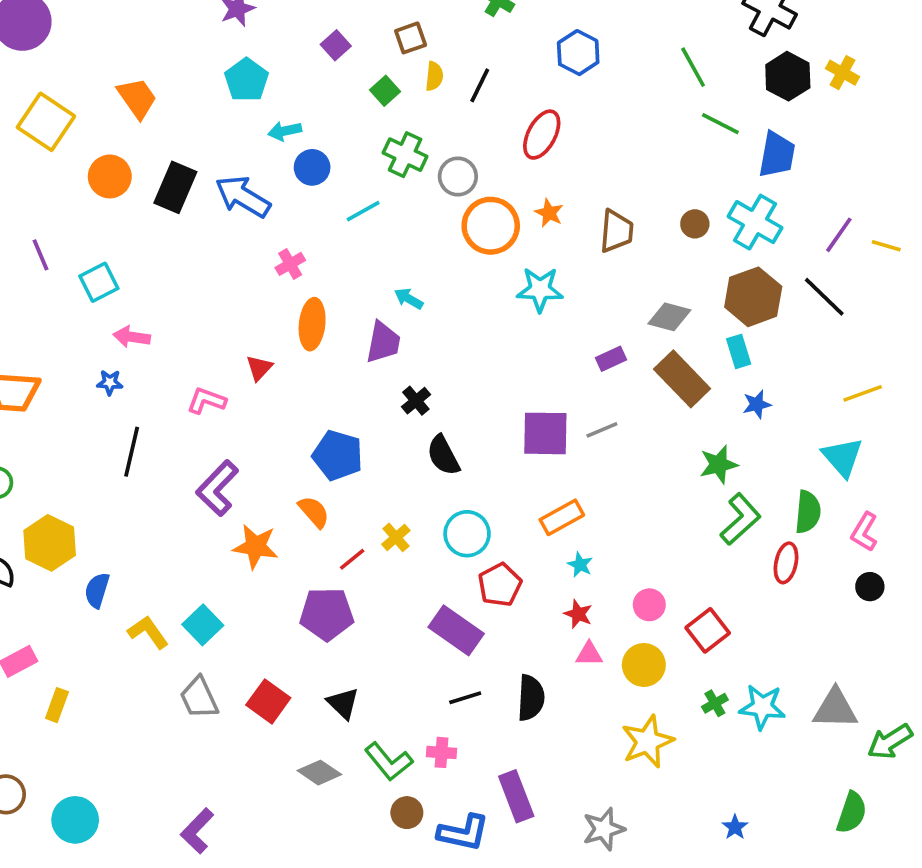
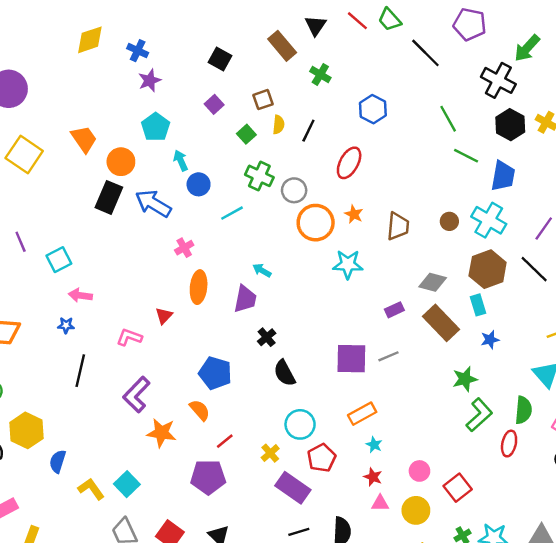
cyan arrow: (285, 131) -> (181, 160), turned 78
orange circle: (110, 176) -> (121, 162), moved
yellow cross: (396, 537) -> (270, 453), moved

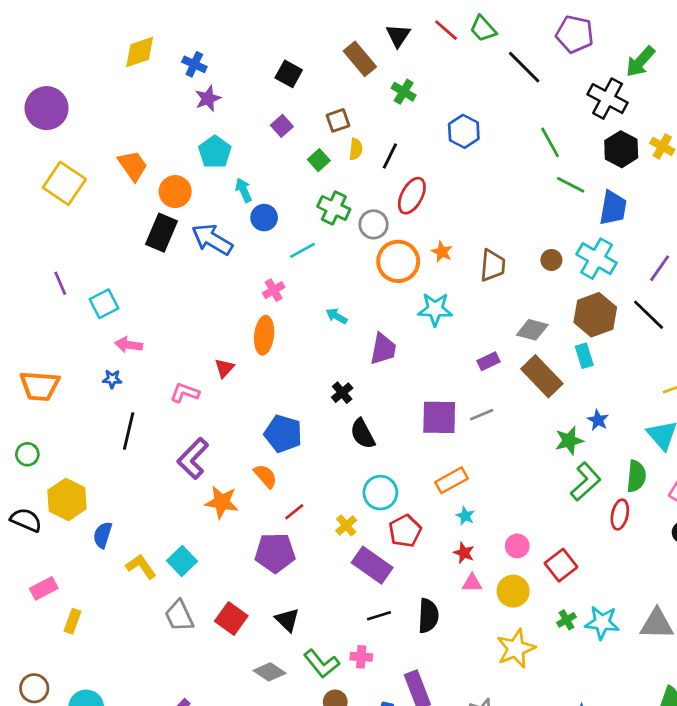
red ellipse: (349, 163) -> (412, 196), moved
pink cross: (184, 248) -> (274, 290), moved
purple trapezoid: (245, 299) -> (383, 349), moved
blue star: (490, 340) -> (598, 420), moved, turned -30

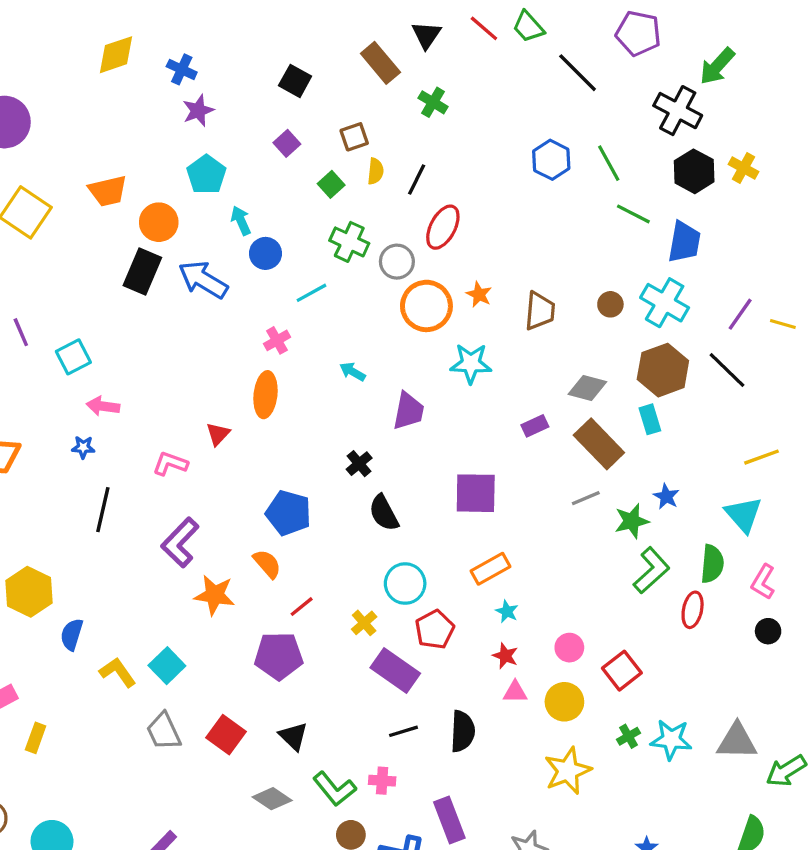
blue hexagon: (464, 131) -> (551, 160), moved
orange trapezoid: (133, 166) -> (108, 191), turned 112
gray line: (482, 415) -> (586, 498), moved

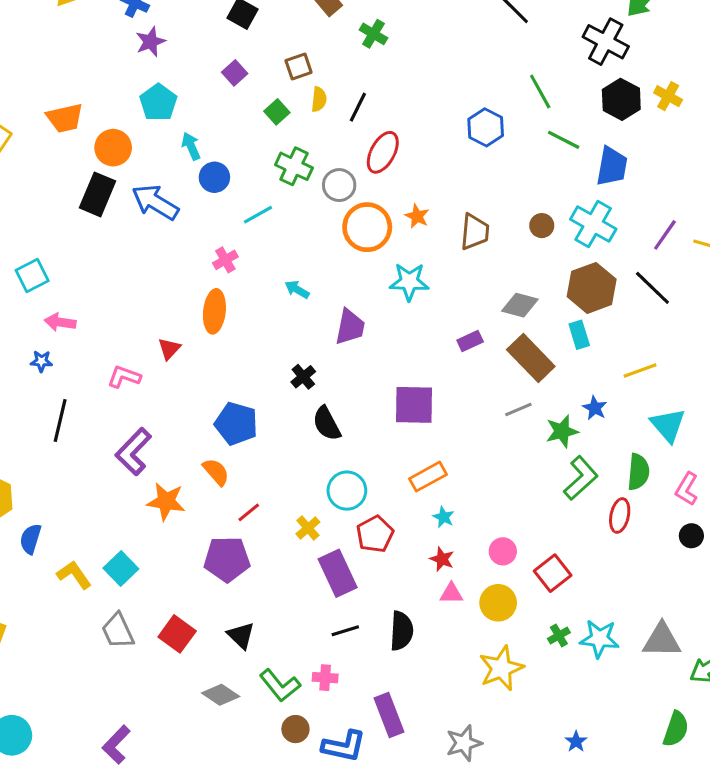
blue hexagon: (551, 160) -> (486, 127), moved
yellow line: (761, 457) -> (640, 371), moved
purple rectangle: (395, 671) -> (338, 573), turned 30

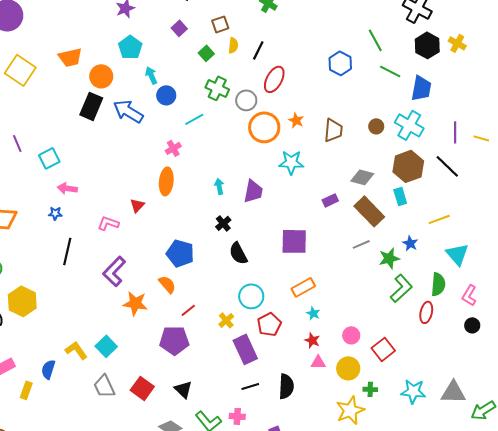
purple line: (665, 235) -> (455, 132), turned -35
cyan arrow: (297, 289) -> (219, 186), moved, turned 49
blue semicircle: (31, 539) -> (48, 369), moved
green cross: (559, 636) -> (370, 389), moved, turned 32

